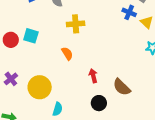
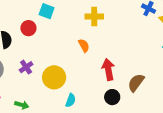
cyan square: (31, 36) -> (47, 11), moved
red arrow: (93, 76) -> (108, 69), size x1.5
brown semicircle: (122, 87) -> (136, 83), turned 78

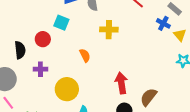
orange semicircle: (84, 46) -> (85, 55), moved
purple cross: (26, 67) -> (40, 69), moved, turned 32

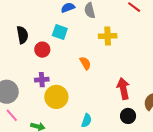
black semicircle: (20, 50) -> (22, 35), moved
yellow circle: (67, 89) -> (56, 97), moved

